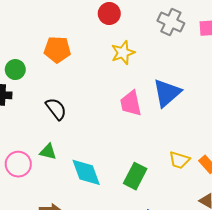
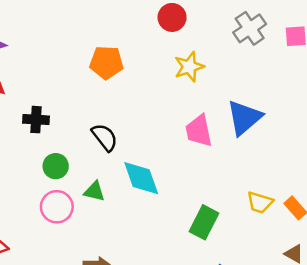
gray cross: (171, 22) -> (250, 28), turned 30
green circle: (15, 70) -> (56, 166), moved
cyan diamond: (86, 172) -> (141, 178), moved

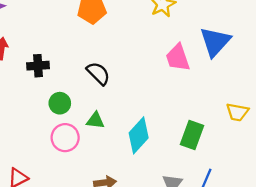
cyan diamond: (141, 178) -> (139, 135), moved, turned 69

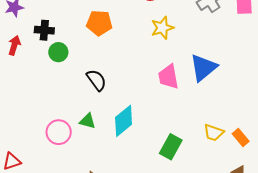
black cross: (38, 66) -> (44, 30), moved
green circle: (60, 103) -> (58, 52), moved
cyan diamond: (139, 135) -> (124, 121), moved

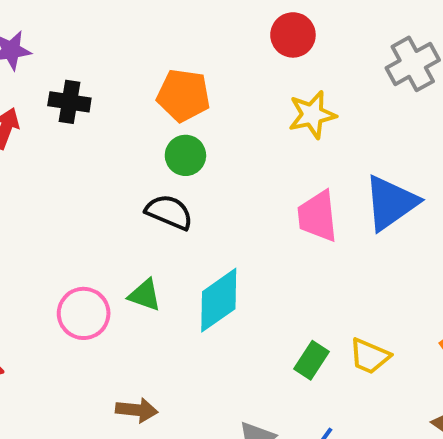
green circle: (58, 52) -> (185, 155), moved
black semicircle: (96, 80) -> (169, 212), turned -35
yellow trapezoid: (214, 133) -> (370, 356), moved
green rectangle: (171, 147) -> (312, 360), size x0.7

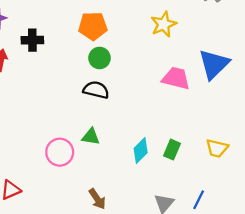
pink trapezoid: (317, 216) -> (176, 78), turned 120
cyan diamond: (219, 300) -> (141, 151), moved, size x0.7
green rectangle: (312, 360) -> (172, 150), moved
brown arrow: (137, 410) -> (97, 199), turned 60

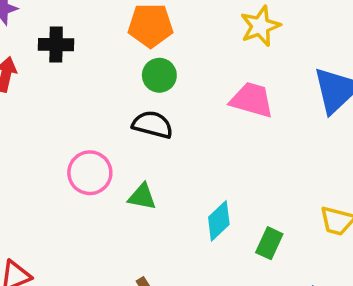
pink trapezoid: (176, 78) -> (252, 100), moved
green rectangle: (172, 150) -> (269, 243), moved
pink circle: (60, 152) -> (90, 173), moved

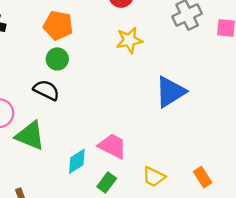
pink trapezoid: (252, 100) -> (112, 146), moved
green triangle: (142, 197) -> (30, 136), size x1.6

